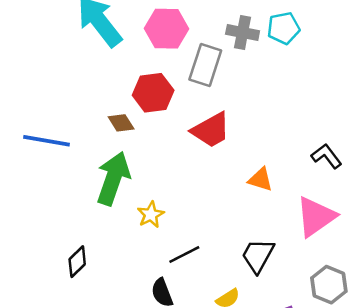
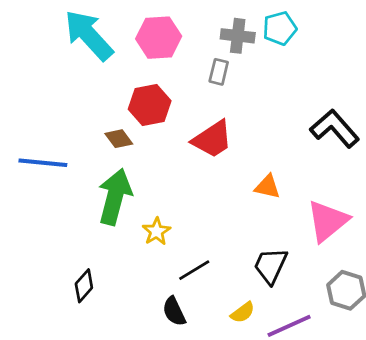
gray rectangle: (205, 65) -> (219, 72), moved, size x0.6
black L-shape: (327, 156) -> (335, 128), moved, size x1.5

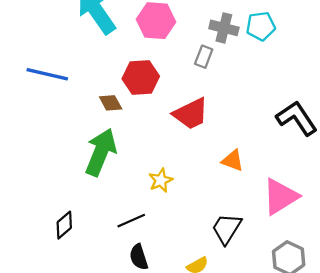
blue line: (43, 163) -> (47, 74), moved
yellow star: (156, 231) -> (161, 180), moved
black line: (194, 270) -> (131, 221), moved

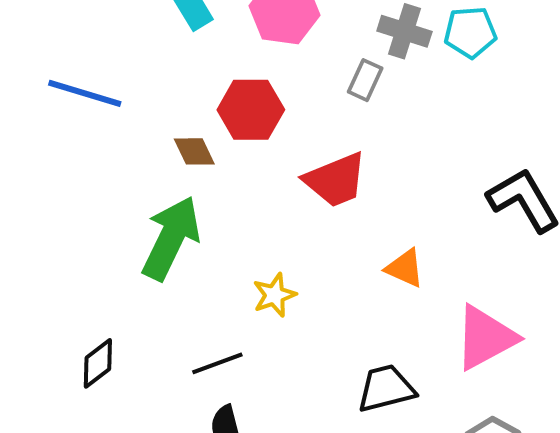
black trapezoid: (227, 229) -> (386, 388), turned 40

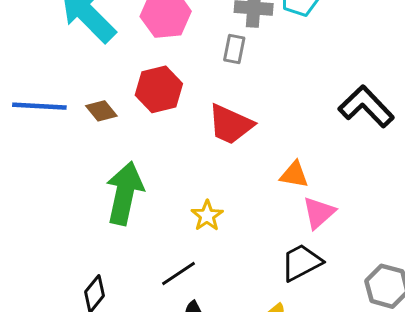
brown diamond: (194, 151) -> (101, 111), moved
red trapezoid: (336, 180) -> (230, 124), turned 60
pink triangle: (485, 338) -> (319, 213), moved, size x0.7

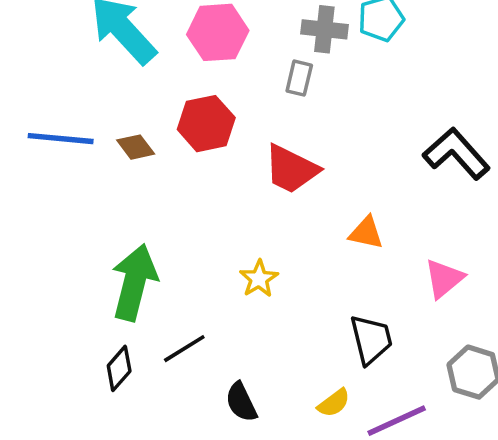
green arrow: (125, 193) -> (134, 282), moved
pink triangle: (319, 213) -> (444, 279), moved
black trapezoid: (301, 262) -> (371, 339), turned 102
black line: (179, 274) -> (184, 349), moved

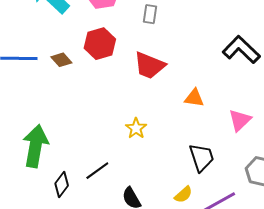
green arrow: (134, 282) -> (35, 146), moved

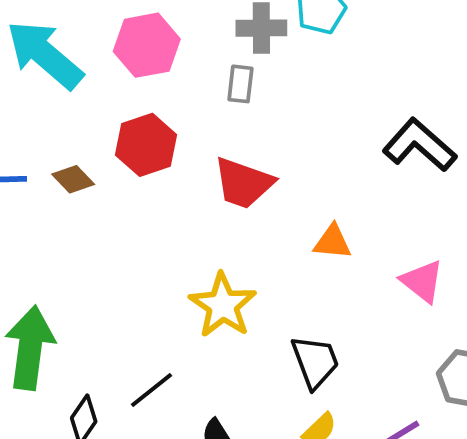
pink triangle: (240, 120) -> (422, 281), turned -35
yellow star: (136, 128) -> (223, 305), size x1.6
black trapezoid: (202, 157) -> (315, 362), moved

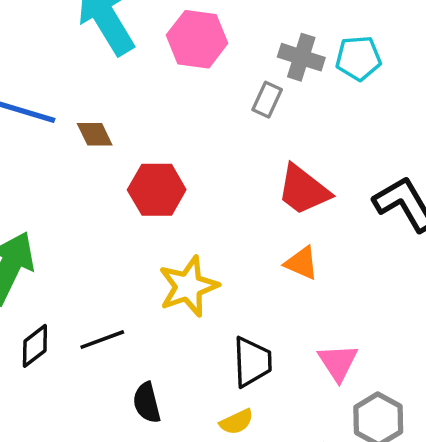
red hexagon: (146, 145) -> (157, 190), moved
red trapezoid: (244, 183) -> (303, 190), moved
pink triangle: (422, 281) -> (338, 362), moved

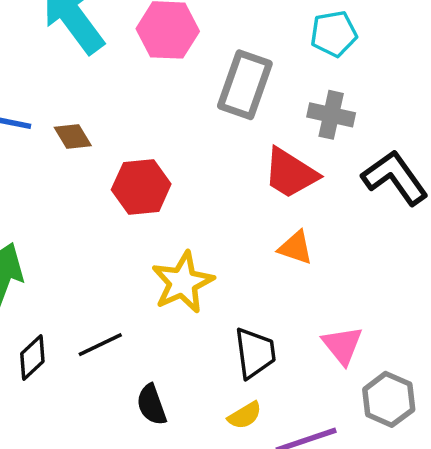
gray cross: (301, 57) -> (331, 115), moved
gray rectangle: (267, 100) -> (245, 85), size x1.8

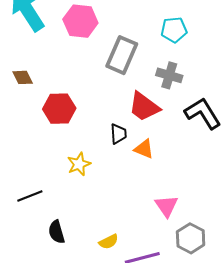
yellow star: (183, 282) -> (79, 164), size x0.7
black trapezoid: (255, 353) -> (118, 134), moved, size x0.7

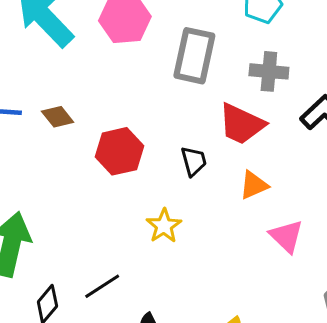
black trapezoid: (118, 134) -> (194, 161), moved
orange triangle: (144, 149) -> (254, 185), turned -35
pink triangle: (166, 206) -> (286, 236), moved

